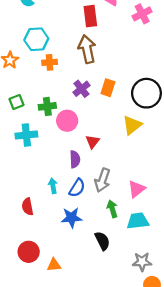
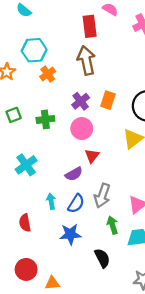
orange cross: (50, 62) -> (48, 74), turned -32
pink circle: (67, 121) -> (82, 129), moved
cyan cross: (26, 135) -> (26, 165), moved, turned -30
purple semicircle: (75, 159) -> (74, 174), turned 63

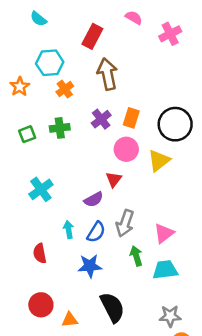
red rectangle: (90, 26) -> (92, 36), moved, turned 35
green cross: (45, 119) -> (60, 128), moved
pink circle: (82, 129) -> (126, 149), moved
black semicircle: (102, 258) -> (112, 307), moved, size x1.4

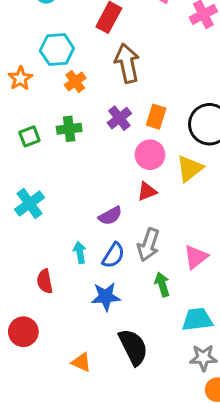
red triangle: (114, 179) -> (147, 191), moved, turned 30
cyan cross: (41, 189) -> (29, 204), moved
cyan trapezoid: (165, 270) -> (197, 319), moved
red circle: (41, 305) -> (23, 332), moved
orange triangle: (70, 320) -> (81, 362), turned 30

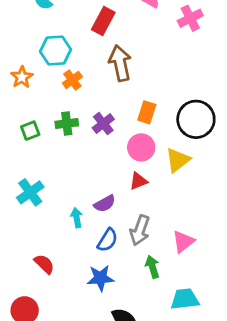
purple cross: (119, 118) -> (103, 124), moved
cyan arrow: (80, 252) -> (77, 218), moved
red semicircle: (45, 281) -> (44, 264), turned 145

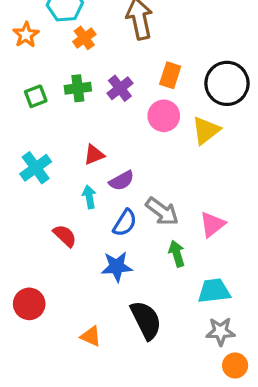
red triangle: (138, 181) -> (94, 155), moved
gray arrow: (140, 230) -> (162, 211), turned -72
red semicircle: (44, 264) -> (65, 236), moved

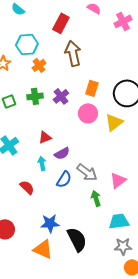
blue star: (117, 267) -> (50, 223), moved
orange triangle: (91, 336) -> (43, 249), size x1.5

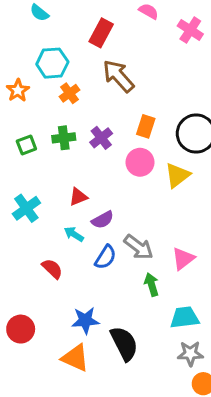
pink cross: (123, 21) -> (190, 30), turned -30
brown arrow: (73, 53) -> (118, 76), turned -30
cyan arrow: (42, 163) -> (74, 234), turned -48

